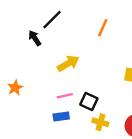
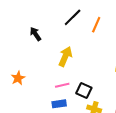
black line: (52, 20) -> (73, 17), moved
yellow arrow: (68, 63) -> (65, 57), turned -36

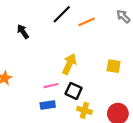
orange line: (96, 25) -> (87, 22), turned 42
yellow arrow: (65, 57) -> (69, 64), moved

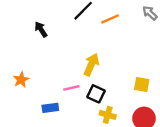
yellow square: (114, 66) -> (142, 84), moved
blue rectangle: (48, 105) -> (50, 108), moved

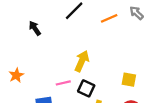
orange line: (110, 19) -> (109, 18), moved

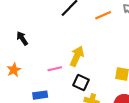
black arrow: (35, 28) -> (22, 38), moved
pink line: (63, 83) -> (55, 69), moved

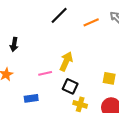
black arrow: (22, 38) -> (14, 44), turned -136

